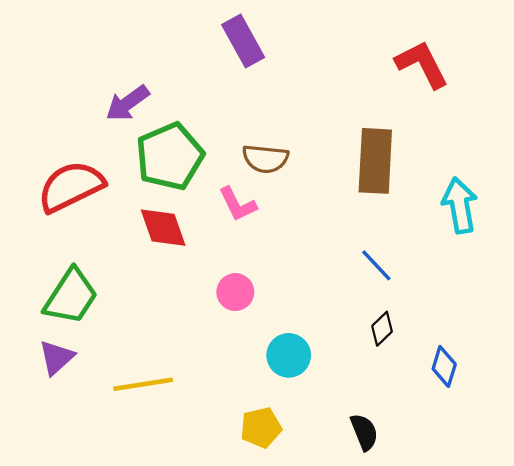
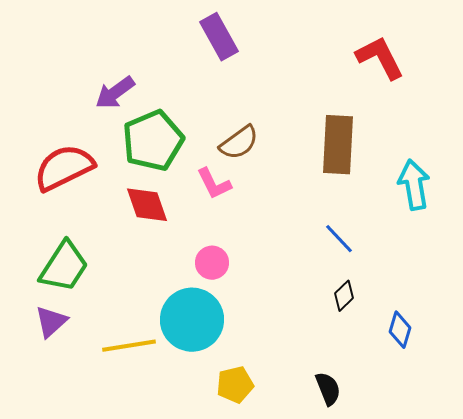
brown semicircle: (265, 159) -> (239, 143), turned -42
cyan circle: (289, 355) -> (192, 320), moved, size x1.6

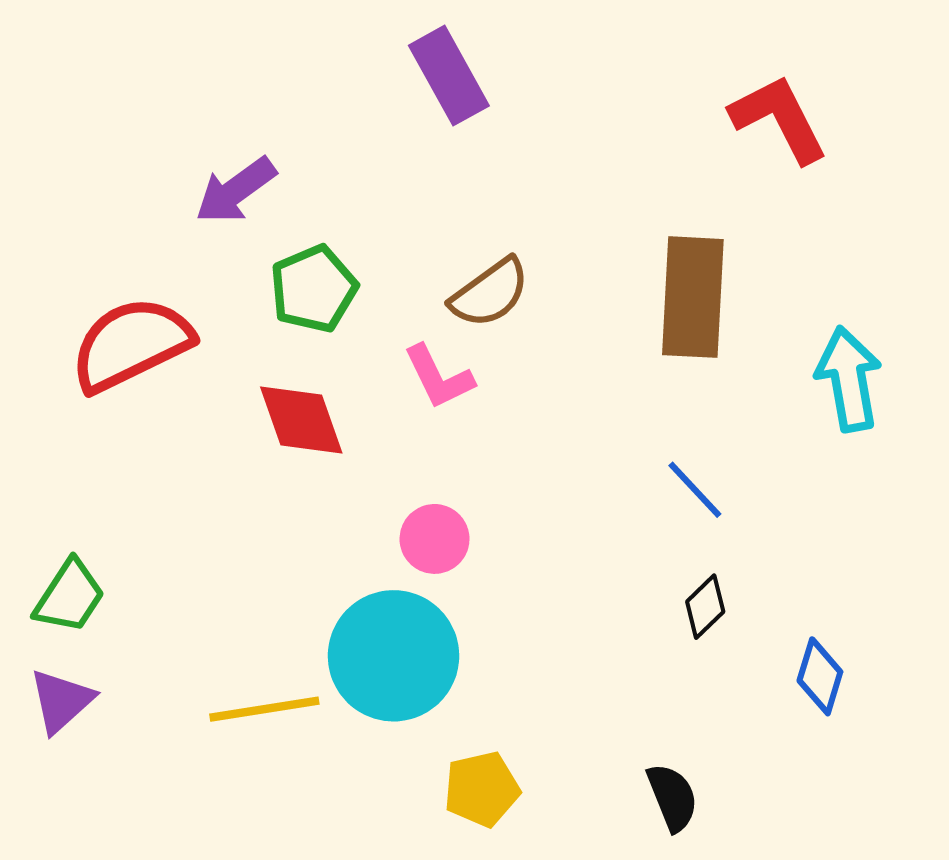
green pentagon: (153, 141) -> (314, 289), size x0.7
green trapezoid: (64, 267) -> (70, 596), moved, size x0.7
purple triangle: (51, 322) -> (61, 701), moved

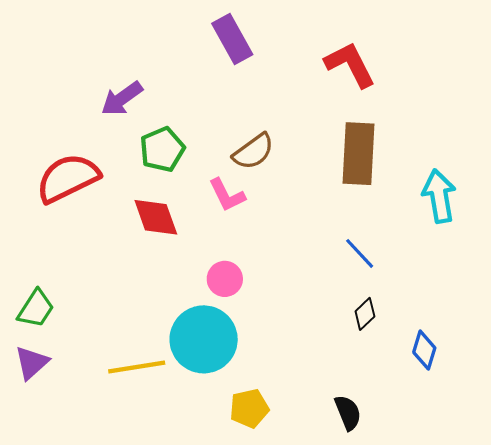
red L-shape: (779, 119) -> (350, 65), moved

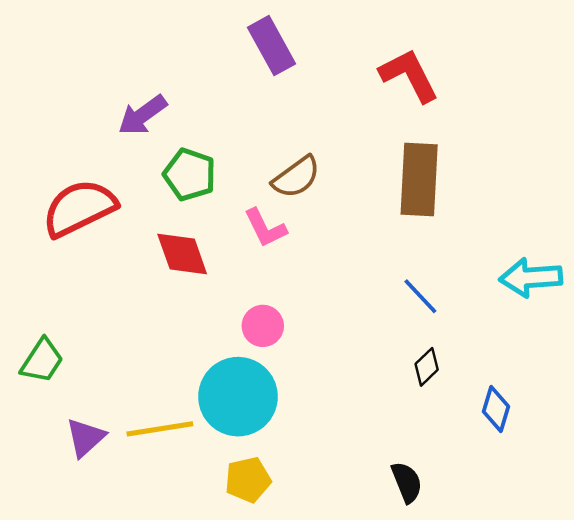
green pentagon: (162, 149) -> (190, 175), turned -30
cyan arrow: (439, 196) -> (531, 278), moved, turned -84
purple triangle: (32, 363) -> (85, 438), moved
yellow pentagon: (249, 408) -> (248, 480), moved

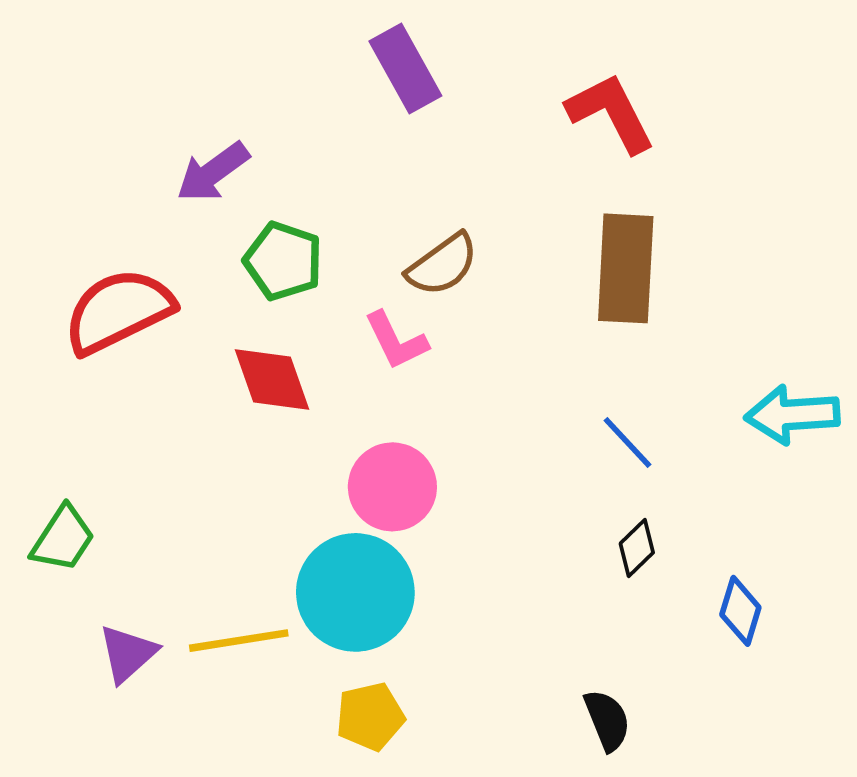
pink circle: (263, 326) -> (392, 487), size x1.4

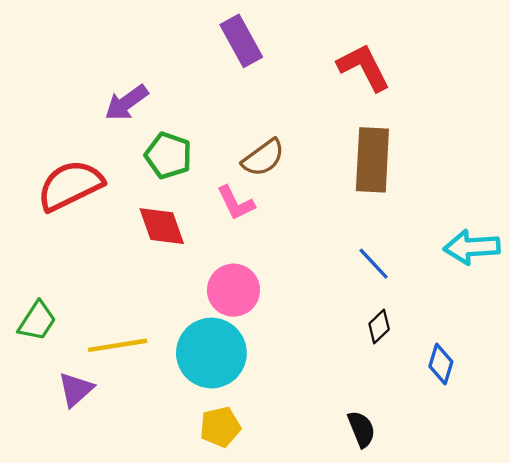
yellow line: (239, 641) -> (118, 345), moved

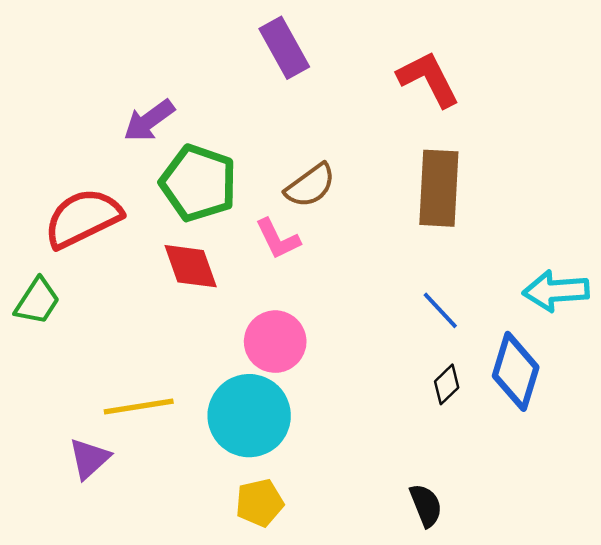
green pentagon: (168, 156) -> (198, 183), size x1.4
green trapezoid: (37, 321) -> (37, 301), moved
blue diamond: (441, 364) -> (516, 371), moved, size x1.6

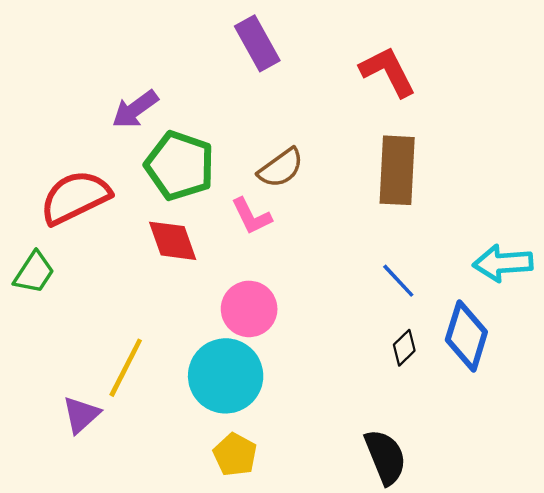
yellow line: (139, 407) -> (126, 368), turned -54
yellow pentagon: (260, 503) -> (235, 455), turned -30
black semicircle: (426, 505) -> (385, 457), size x1.4

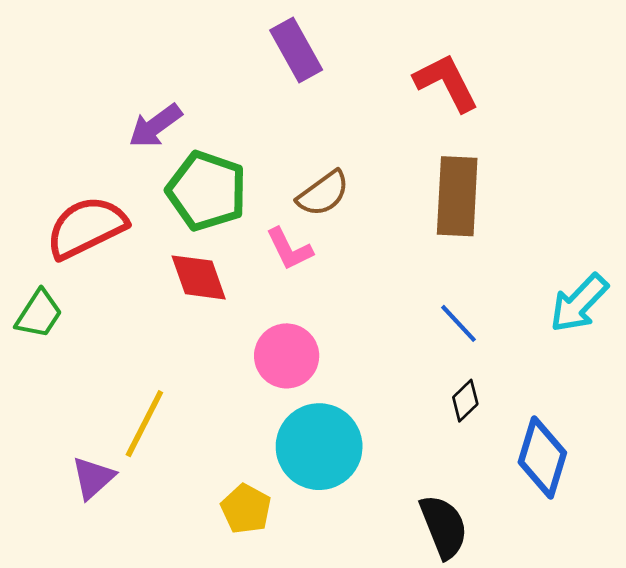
cyan arrow: (503, 263) -> (579, 303), turned -42
blue diamond: (466, 336) -> (542, 457), moved
cyan circle: (226, 376) -> (319, 447), moved
yellow pentagon: (235, 455) -> (246, 509), moved

